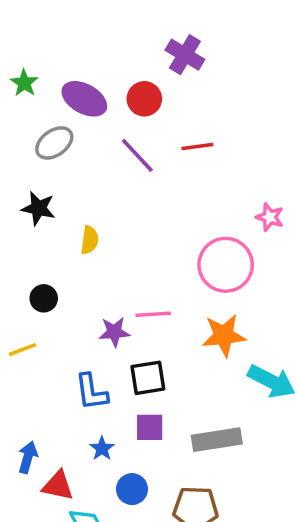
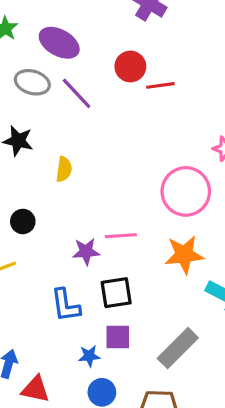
red circle: (144, 99) -> (130, 66), moved
gray ellipse: (54, 143) -> (32, 82), turned 52
purple line: (137, 155) -> (77, 93), moved
gray rectangle: (217, 440) -> (178, 348), turned -36
blue star: (102, 448) -> (89, 356), moved, turned 30

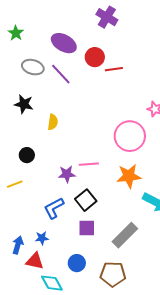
purple ellipse: (59, 43) -> (64, 43), moved
black square: (116, 293) -> (86, 200), turned -30
blue L-shape: (66, 305) -> (54, 208), turned 70
blue star: (89, 356) -> (42, 238), moved

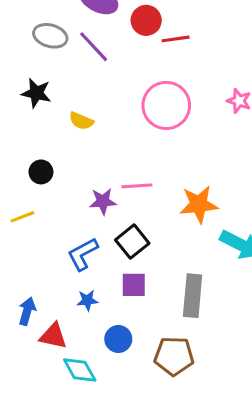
yellow semicircle: (53, 122) -> (81, 121), turned 105
pink circle: (130, 136) -> (166, 105), moved
gray rectangle: (125, 235) -> (193, 296), turned -40
blue star: (42, 238) -> (87, 300), moved

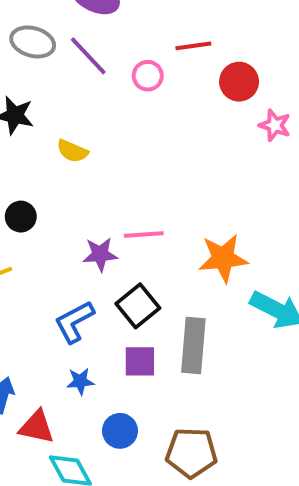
red circle: (146, 20) -> (239, 82), moved
pink circle: (166, 105) -> (148, 76), moved, size x0.5
gray rectangle: (193, 296) -> (193, 346), moved

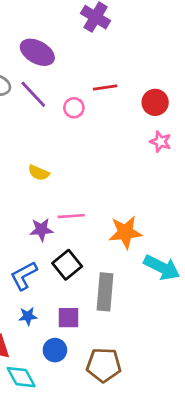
red circle: (239, 82) -> (155, 102), moved
yellow semicircle: (72, 151) -> (39, 173), moved
purple square: (140, 361) -> (68, 318), moved

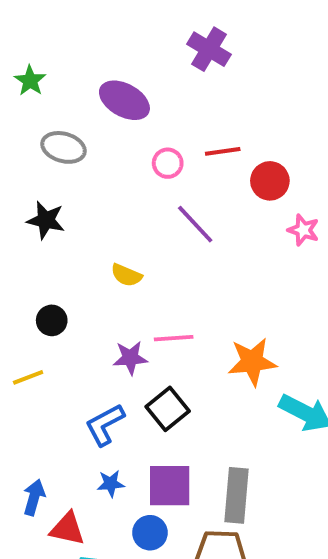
purple line: (33, 94) -> (195, 224), moved
red circle: (155, 102) -> (270, 181), moved
pink circle: (74, 108) -> (168, 163), moved
gray rectangle: (105, 292) -> (236, 495), moved
purple square: (68, 318) -> (170, 486), size x1.4

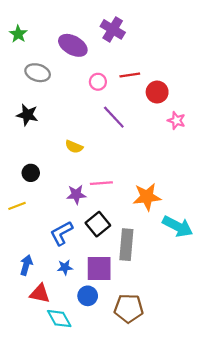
purple cross: (209, 49) -> (113, 29), moved
gray rectangle: (236, 495) -> (126, 245), moved
blue arrow: (34, 497) -> (26, 265), moved

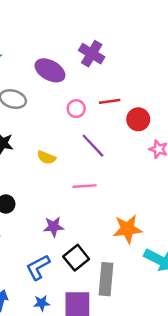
yellow semicircle: (74, 147) -> (46, 157), moved
pink line: (101, 183) -> (85, 186), moved

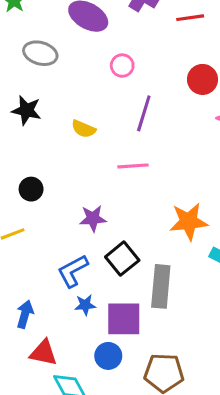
red line: (110, 101) -> (190, 18), moved
purple line: (93, 146) -> (144, 113), turned 60
blue star: (42, 303) -> (85, 305), moved

